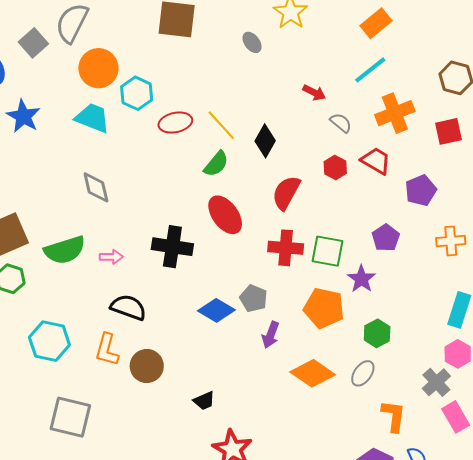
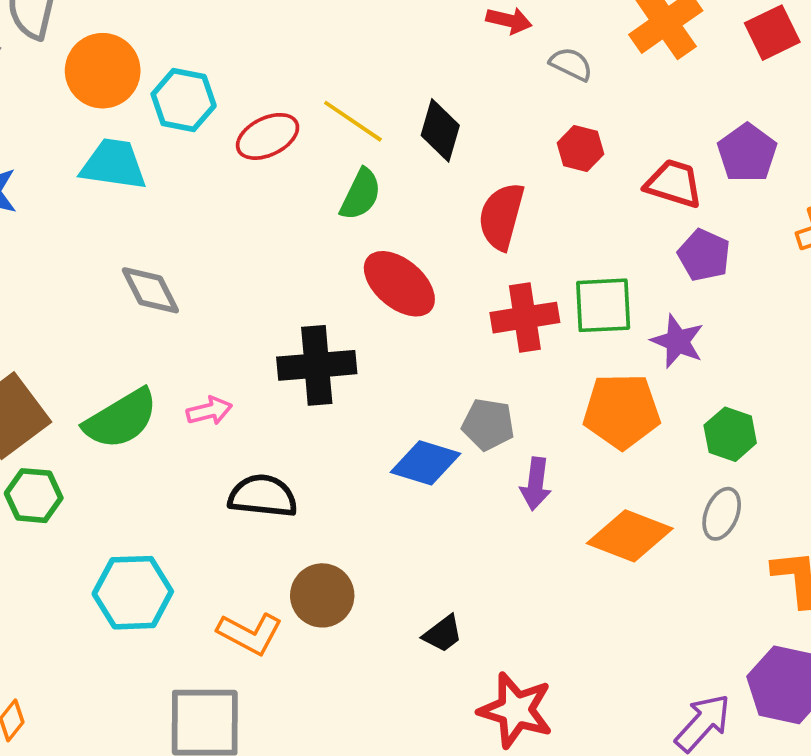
red trapezoid: (376, 161) -> (674, 184), moved
orange L-shape: (107, 350) -> (250, 633), moved, turned -64

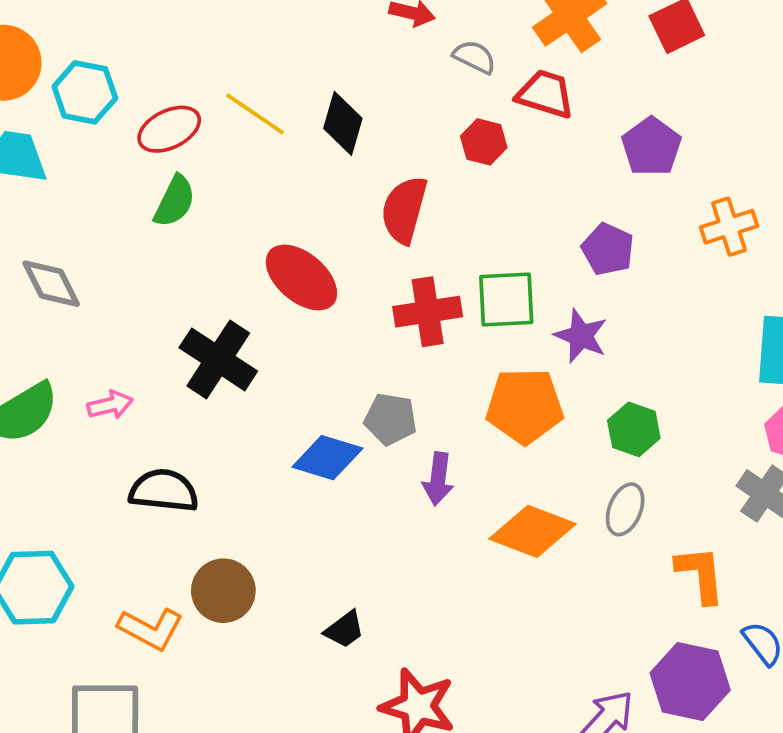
red trapezoid: (674, 184) -> (545, 94), moved
green semicircle: (361, 194) -> (175, 201), moved
black cross: (317, 365) -> (218, 359), turned 38

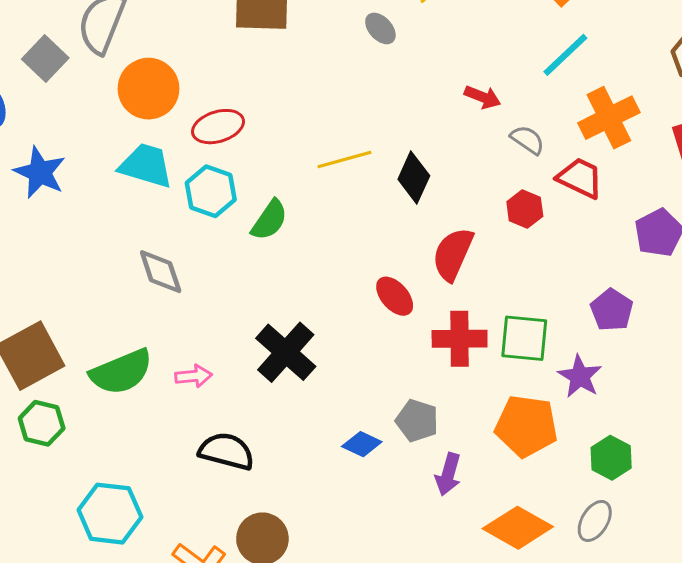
cyan hexagon: (85, 92) -> (211, 191), moved
yellow line: (255, 114) -> (344, 160), turned -58
red ellipse: (169, 129) -> (218, 127), moved
red ellipse: (301, 277) -> (395, 296), moved, size x0.7
blue diamond: (327, 458) -> (362, 444), size x0.7

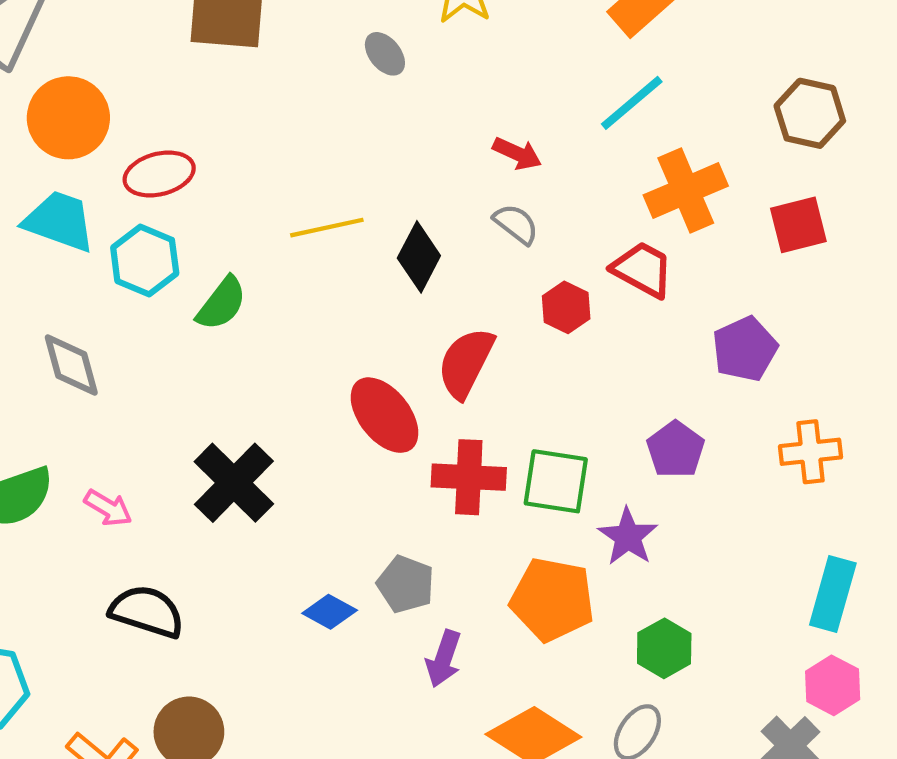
gray semicircle: (527, 140) -> (516, 224), moved
red ellipse: (395, 296) -> (384, 415), size x1.4
pink arrow: (194, 376) -> (108, 508), turned 33

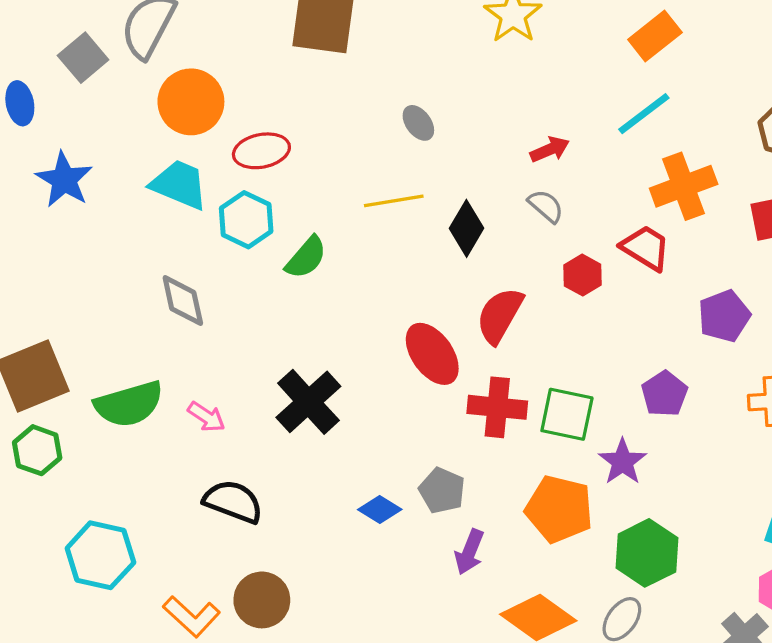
gray ellipse: (385, 54) -> (418, 123), moved
red arrow: (517, 153) -> (550, 149), turned -51
green hexagon: (664, 648) -> (647, 553), size x1.4

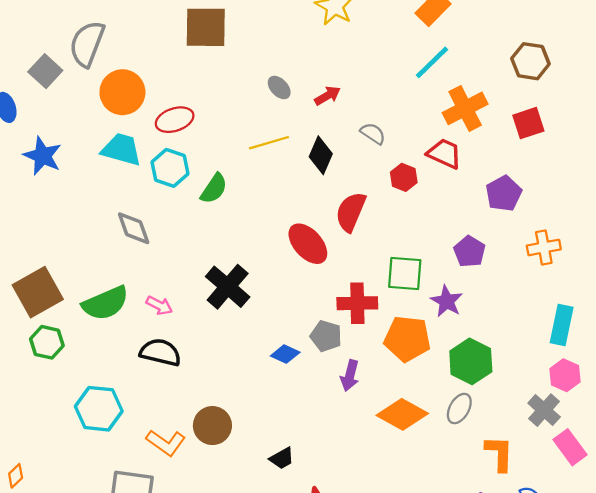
red arrow: (550, 149) -> (327, 96), moved
red cross: (497, 407) -> (357, 303), moved
black semicircle: (233, 502) -> (160, 352), moved

